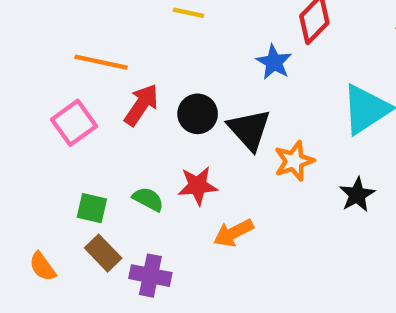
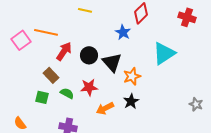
pink square: (74, 123) -> (21, 40), moved
black star: (357, 195) -> (131, 101), moved
brown rectangle: (103, 253) -> (51, 75), moved

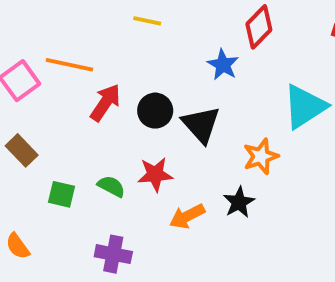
brown rectangle: (51, 75) -> (22, 150), moved
orange star: (132, 76) -> (261, 156), moved

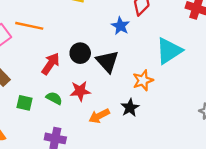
red arrow: (105, 103) -> (51, 64), moved

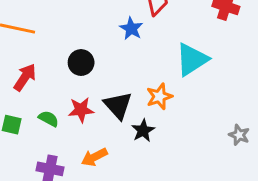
black triangle: (107, 61) -> (118, 105), moved
red arrow: (51, 64) -> (25, 77), moved
orange arrow: (99, 116) -> (94, 157), moved

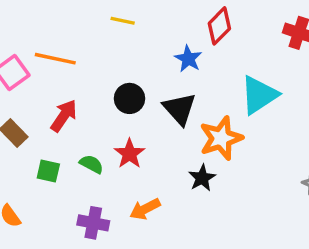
orange star: (159, 96) -> (221, 138), size x1.4
black triangle: (118, 105) -> (180, 109), moved
red star: (81, 110) -> (129, 154), turned -30

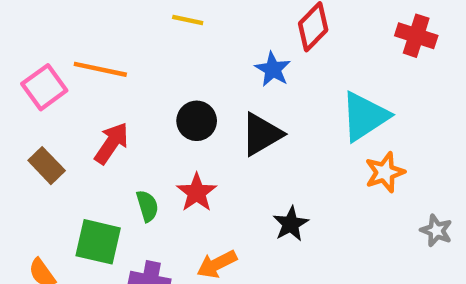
black triangle: (180, 109) -> (262, 134), turned 42
orange star: (221, 138) -> (385, 172), moved, size x0.7
green semicircle: (91, 164) -> (147, 206), turned 45
green square: (48, 171) -> (98, 242), moved, size x1.5

